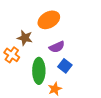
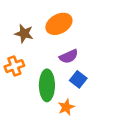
brown star: (25, 38) -> (24, 34), moved
orange cross: (12, 55) -> (14, 66), turned 35

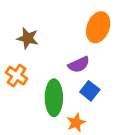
orange ellipse: (59, 24) -> (98, 27), moved, turned -40
orange cross: (14, 66) -> (17, 76), turned -36

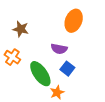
purple semicircle: (79, 65) -> (59, 49), turned 35
green ellipse: (54, 98) -> (40, 74), turned -35

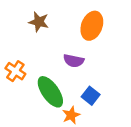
brown star: (21, 29) -> (39, 22), moved
blue square: (67, 69) -> (91, 96), moved

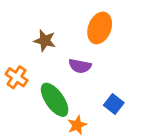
brown star: (39, 22) -> (45, 41), moved
blue square: (91, 96) -> (114, 104), moved

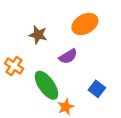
orange ellipse: (100, 28) -> (85, 24), turned 40
purple semicircle: (80, 66) -> (68, 56), turned -42

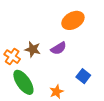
brown star: (38, 35) -> (33, 49), moved
green ellipse: (46, 85) -> (23, 82), moved

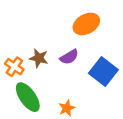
blue square: (83, 76) -> (103, 72), moved, size x1.6

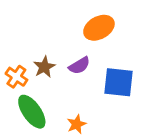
brown star: (39, 58) -> (44, 67), turned 30
blue square: (103, 72) -> (119, 82), turned -32

